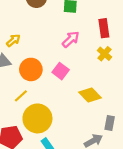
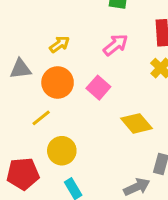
yellow arrow: (13, 40) -> (59, 44), moved
yellow circle: (37, 118) -> (62, 151), size x0.7

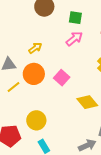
pink arrow: (115, 45) -> (74, 39), moved
yellow line: (41, 118) -> (13, 87), moved

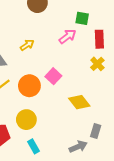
green square: (75, 18) -> (82, 18), moved
orange circle: (34, 74) -> (29, 86), moved

